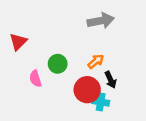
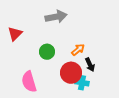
gray arrow: (101, 21) -> (56, 17), moved
pink semicircle: (35, 79) -> (29, 82), moved, size x1.5

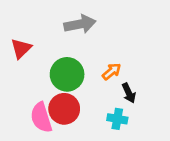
green circle: (47, 52) -> (67, 74), size x1.5
red circle: (71, 73) -> (64, 109), moved

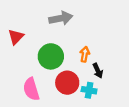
orange arrow: (112, 71) -> (85, 54), turned -40
red circle: (64, 109) -> (67, 83), moved

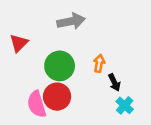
red circle: (67, 83) -> (57, 97), moved
cyan cross: (89, 90) -> (125, 105), moved, turned 32

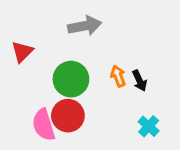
orange arrow: (99, 63) -> (118, 76), turned -30
black arrow: (114, 83) -> (139, 81), moved

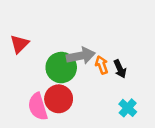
gray arrow: (85, 26) -> (81, 56), moved

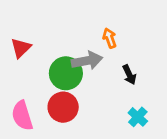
orange arrow: (102, 65) -> (110, 38), moved
pink semicircle: (38, 107) -> (22, 116), moved

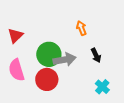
gray arrow: (87, 61) -> (65, 60), moved
pink semicircle: (22, 116) -> (16, 70), moved

